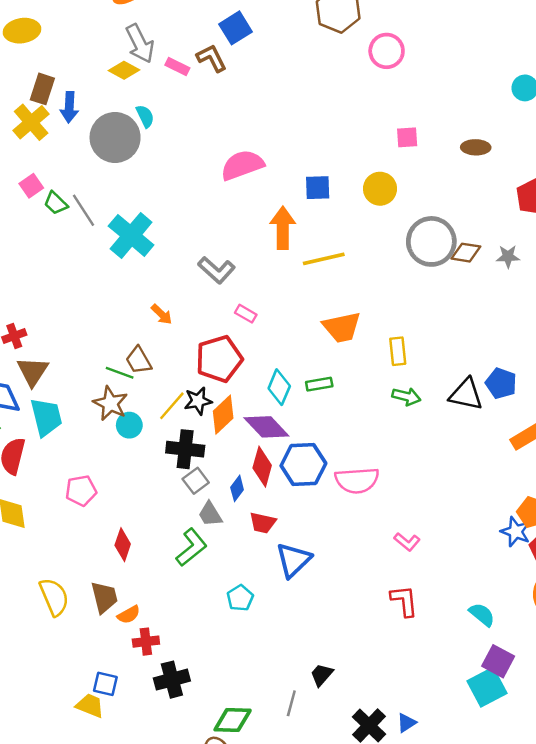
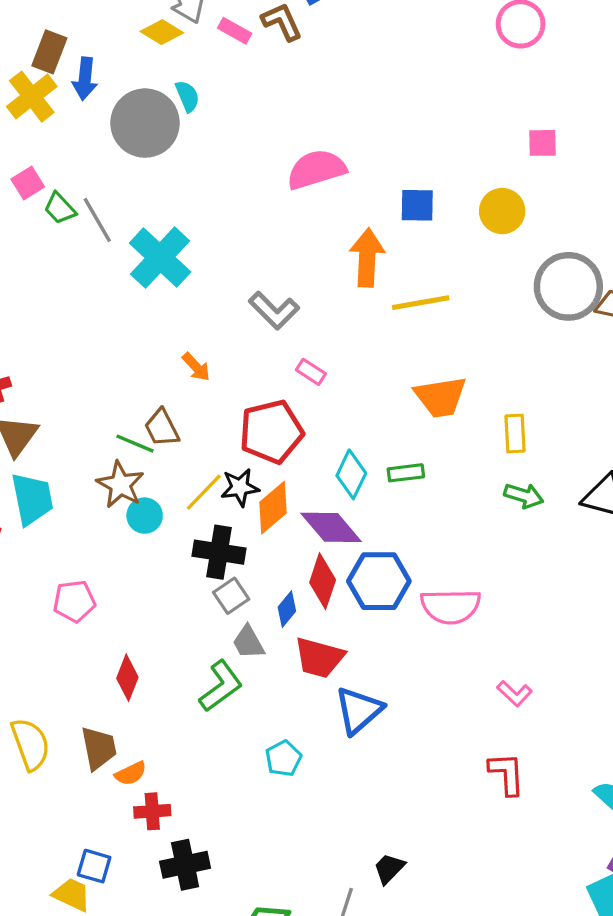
red trapezoid: (263, 523) -> (319, 658), size x1.4

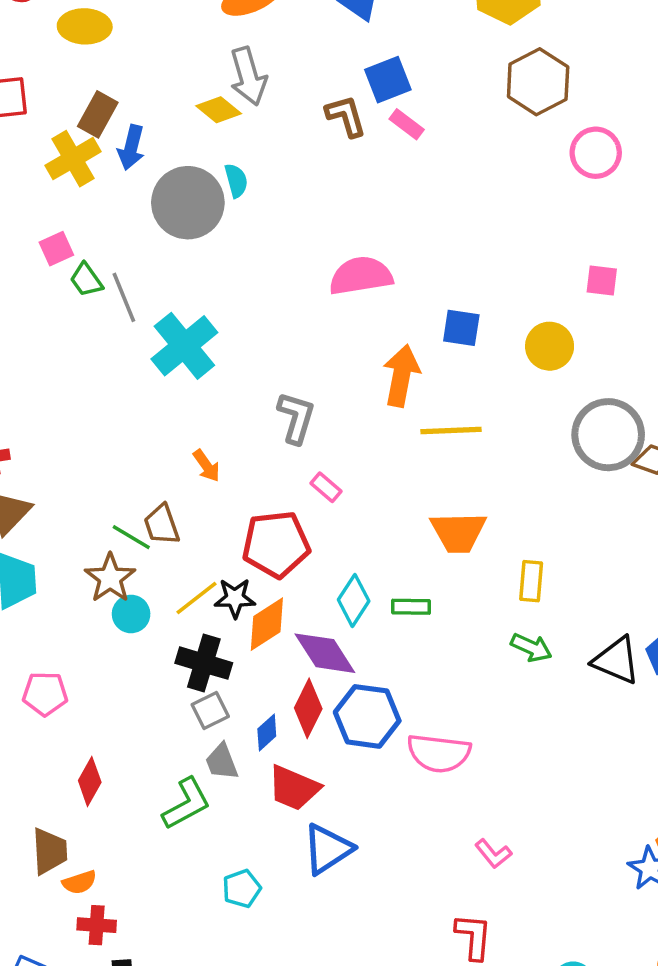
pink rectangle: (235, 31) -> (407, 124), moved
gray L-shape: (274, 310) -> (296, 418), turned -126

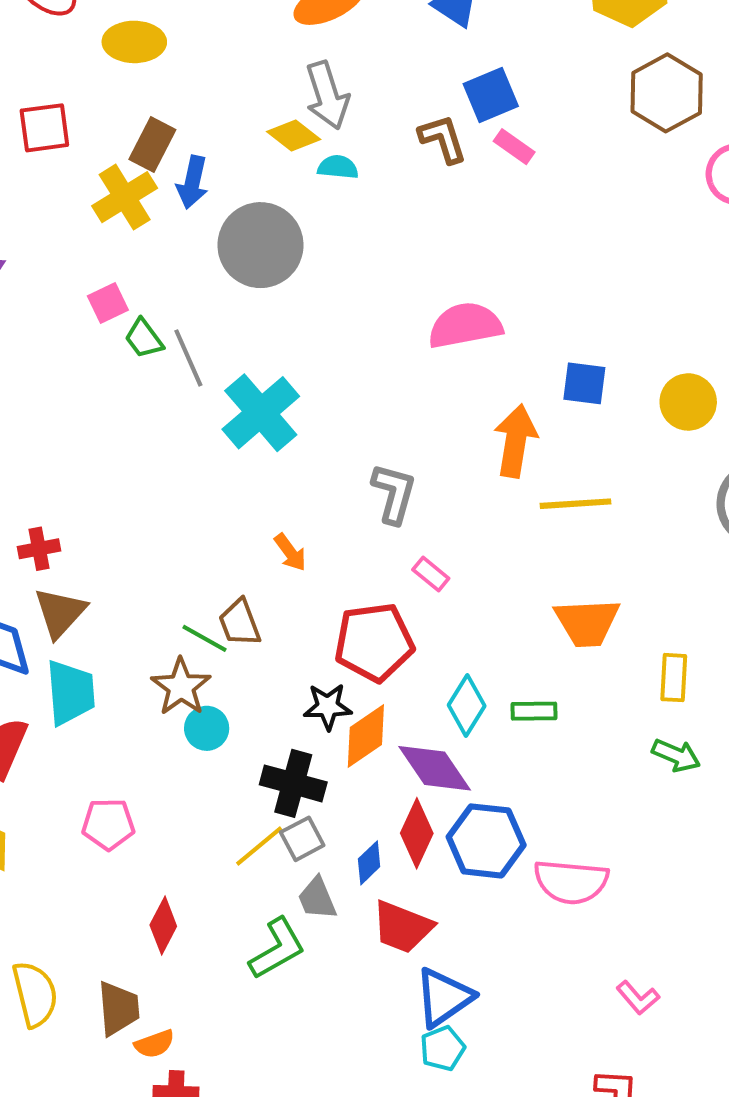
cyan semicircle: (236, 181) -> (338, 167), moved, turned -68
yellow line: (196, 598) -> (259, 846), moved
cyan pentagon: (242, 889) -> (443, 1048), moved

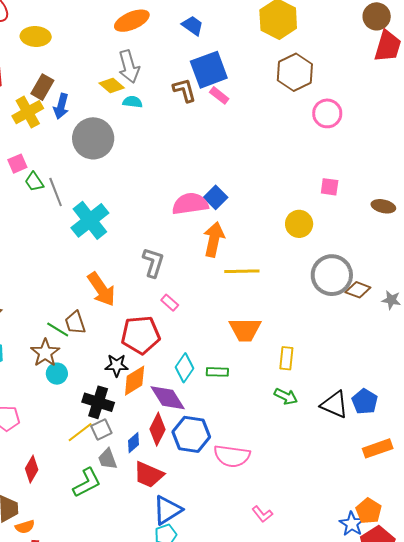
blue square: (491, 95) -> (209, 70), size x1.4
pink semicircle: (465, 325) -> (190, 204), moved
blue square: (584, 383) -> (216, 197), moved, turned 35
orange arrow: (290, 552) -> (101, 289), size x1.8

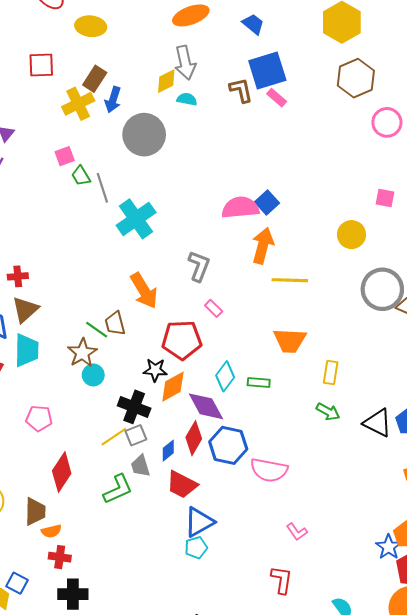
yellow diamond: (112, 85) -> (166, 81), turned -70
red diamond: (32, 469) -> (62, 472), size x1.4

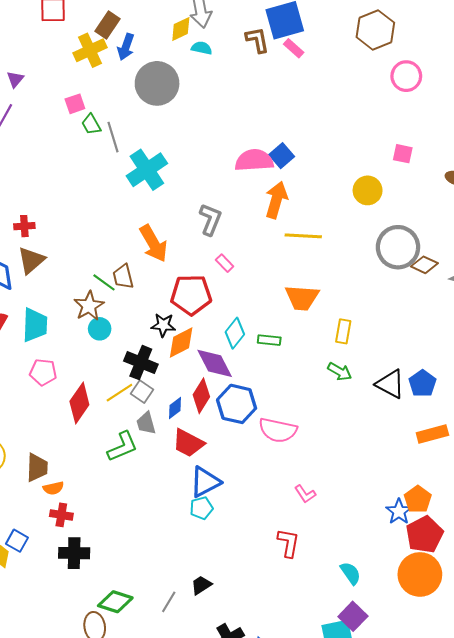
cyan trapezoid: (27, 350) -> (35, 325), moved
gray square: (136, 435) -> (142, 392), turned -35
red diamond: (62, 472) -> (79, 403), moved

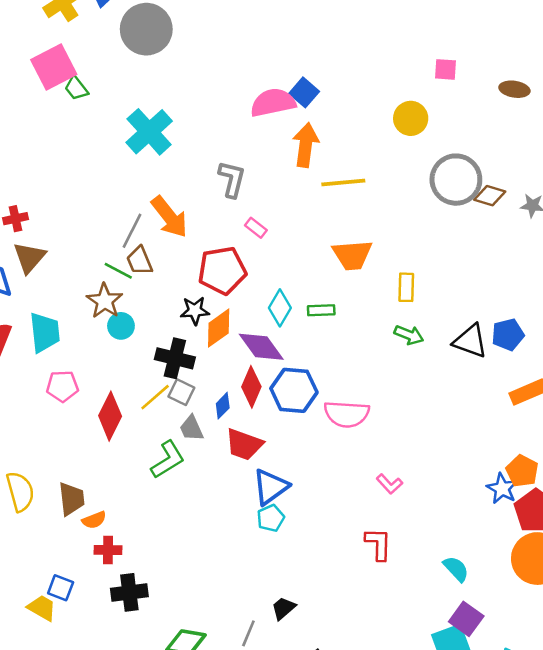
pink square: (75, 104) -> (54, 67), size x1.8
gray line: (113, 137) -> (132, 231), moved, turned 52
blue pentagon: (422, 383) -> (508, 335), turned 30

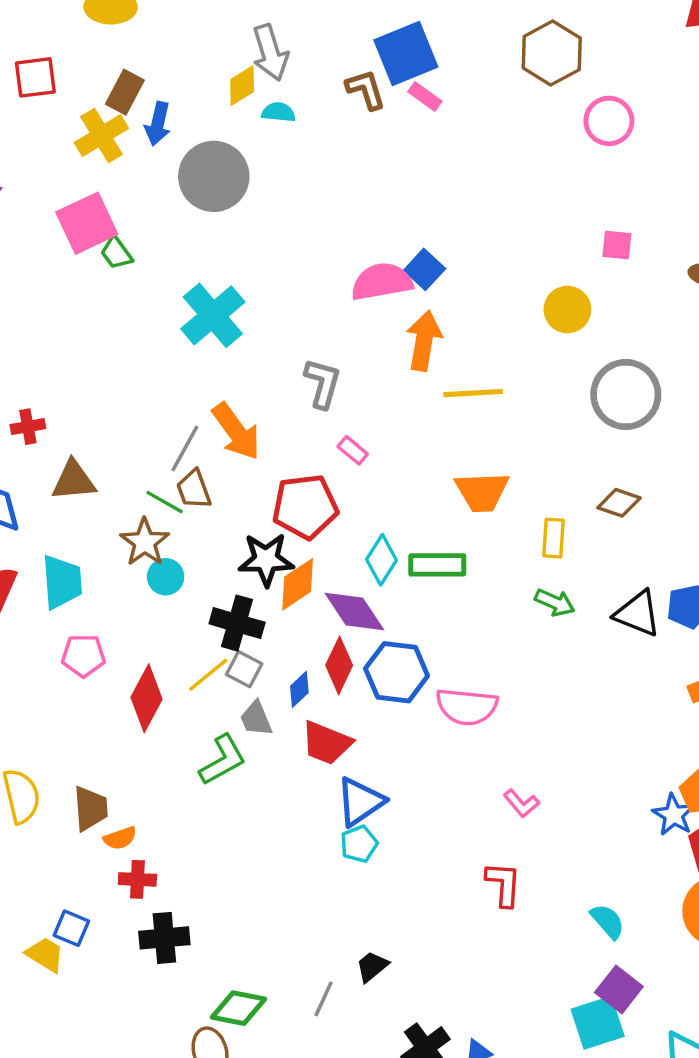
brown diamond: (490, 196) -> (619, 503), moved
brown triangle: (29, 257) -> (74, 481), moved, turned 42
green rectangle: (321, 310) -> (437, 565), size x1.5
black star: (195, 311) -> (266, 560), size x1.4

